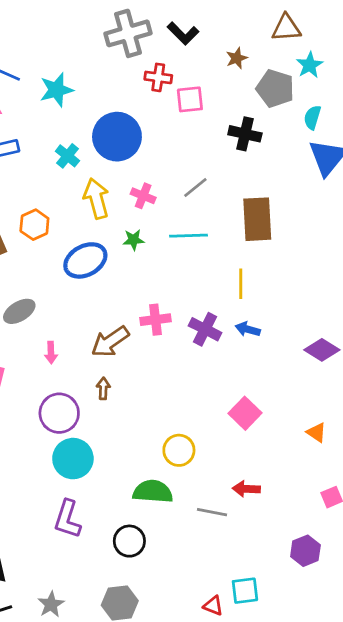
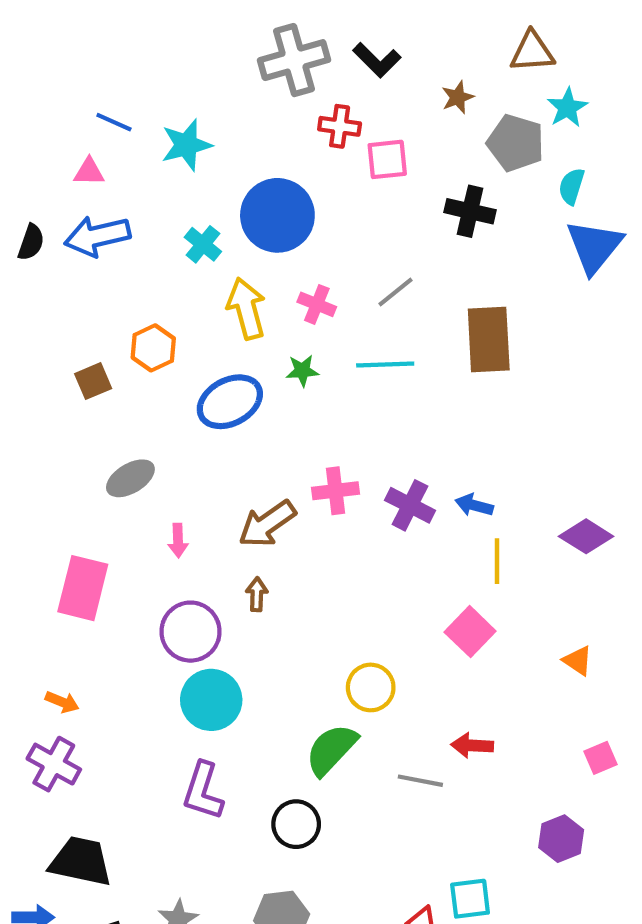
yellow line: (241, 284) -> (497, 561), moved
green semicircle: (153, 492) -> (331, 750), turned -51

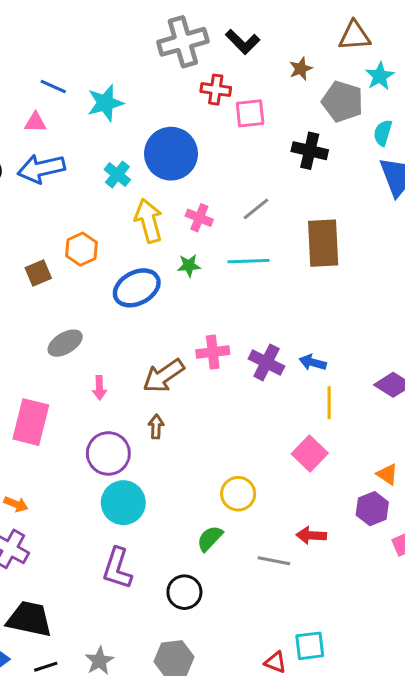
green semicircle: (331, 750) -> (210, 538), size x0.7
purple hexagon: (561, 839) -> (372, 509), moved

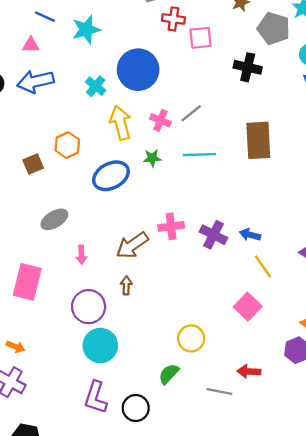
gray line: (256, 209) -> (191, 113), moved
yellow line: (329, 403) -> (263, 267), turned -35
black circle: (184, 592) -> (136, 408), moved

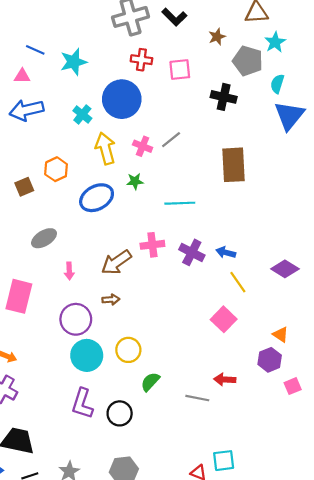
red cross: (173, 19) -> (141, 60), moved
cyan line: (199, 155) -> (180, 203), moved
brown arrow: (126, 285) -> (111, 300), turned 84
yellow circle: (191, 338) -> (128, 350), moved

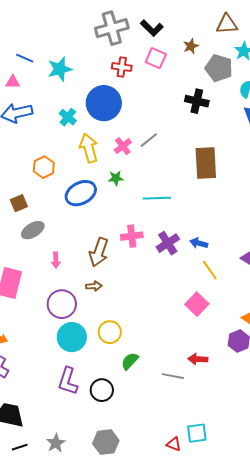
pink square: (180, 70) -> (156, 58), moved, turned 30
pink cross: (143, 146) -> (123, 146), turned 30
brown square: (24, 187) -> (19, 203), moved
purple cross: (192, 252) -> (168, 243), turned 30
brown arrow: (116, 262) -> (99, 252), turned -36

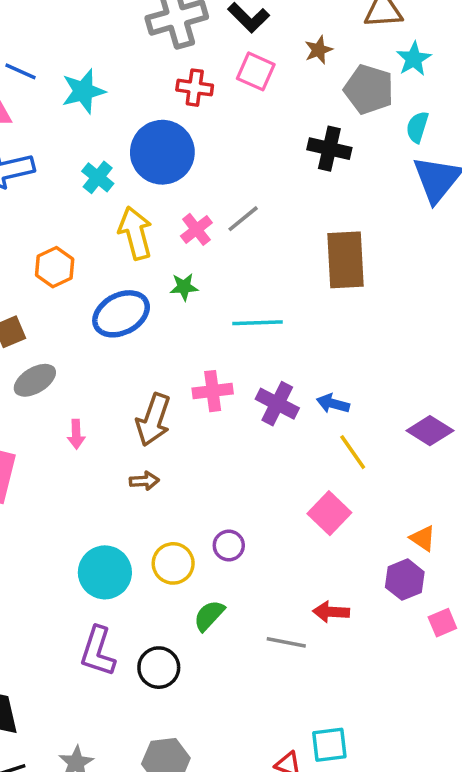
purple cross: (168, 243) -> (277, 404), turned -30
purple circle: (62, 304) -> (229, 545), moved, size x0.6

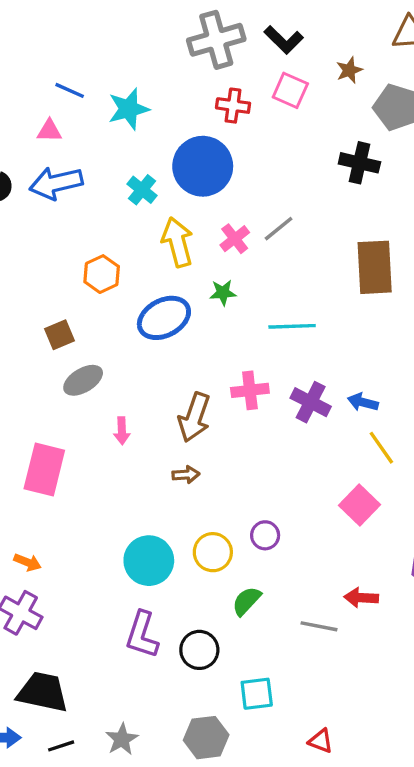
cyan square: (329, 745) -> (257, 694), moved

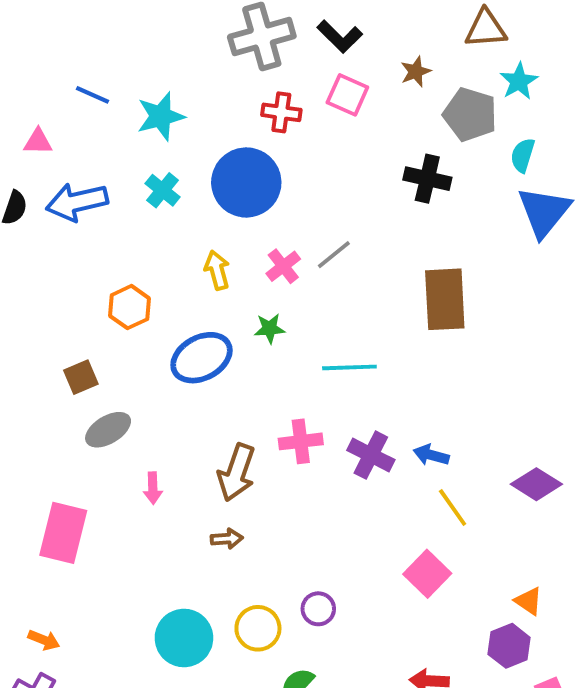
pink triangle: (49, 131) -> (38, 142), moved
cyan cross: (142, 190) -> (163, 190), moved
yellow arrow: (177, 242) -> (217, 270), size x0.7

